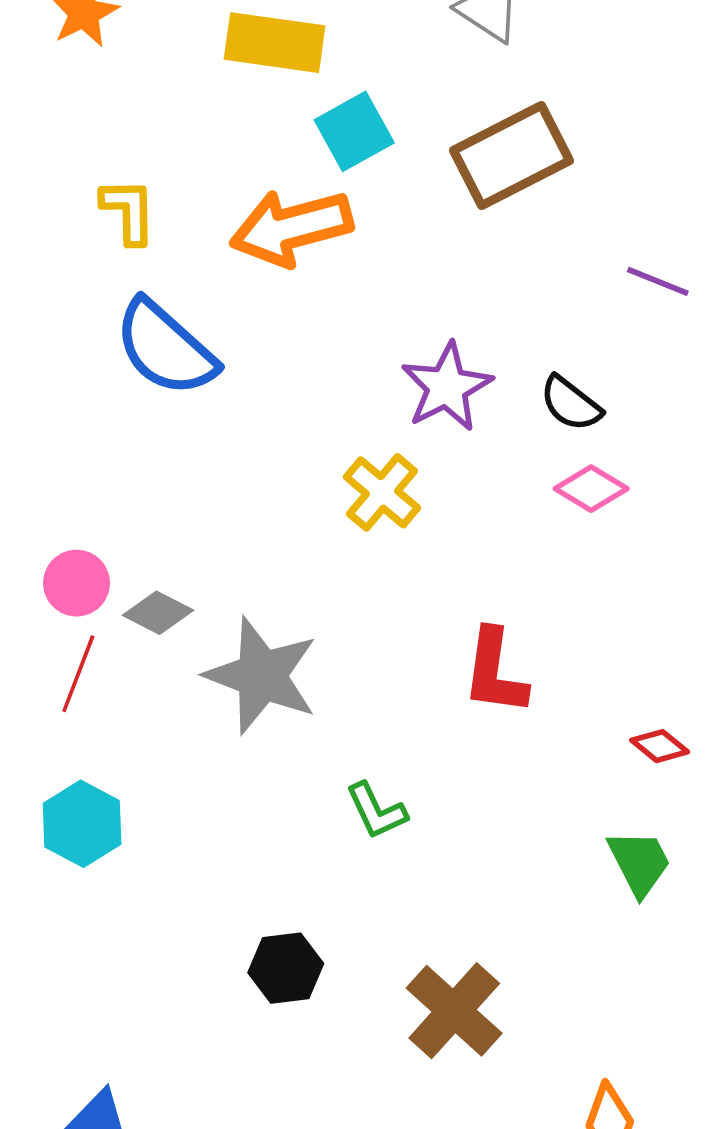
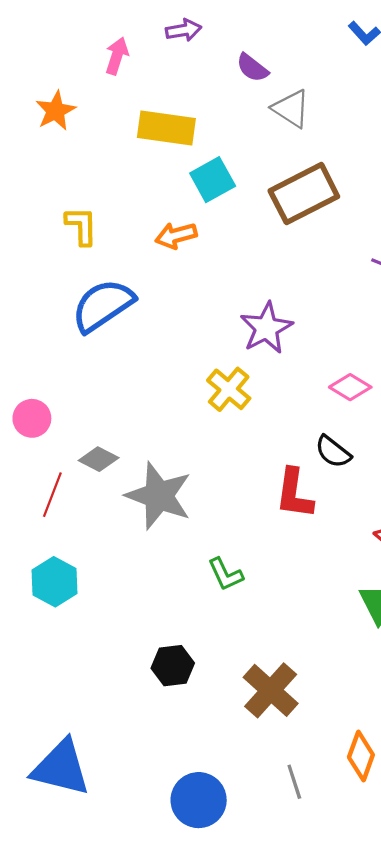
orange arrow: (291, 228) -> (176, 236), size x0.6
blue semicircle: (165, 348) -> (103, 305), turned 104
black semicircle: (571, 404) -> (333, 452), moved
pink circle: (77, 583) -> (32, 418), moved

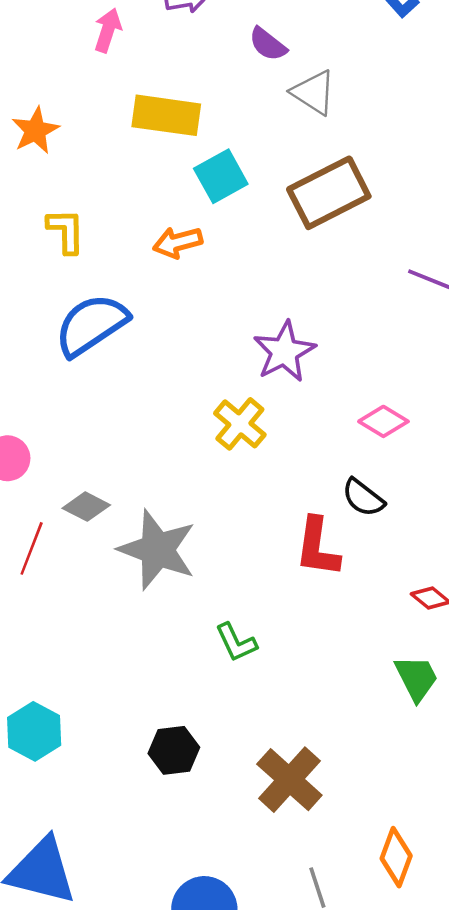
orange star: (56, 111) -> (35, 131), moved
cyan hexagon: (54, 582) -> (34, 731), moved

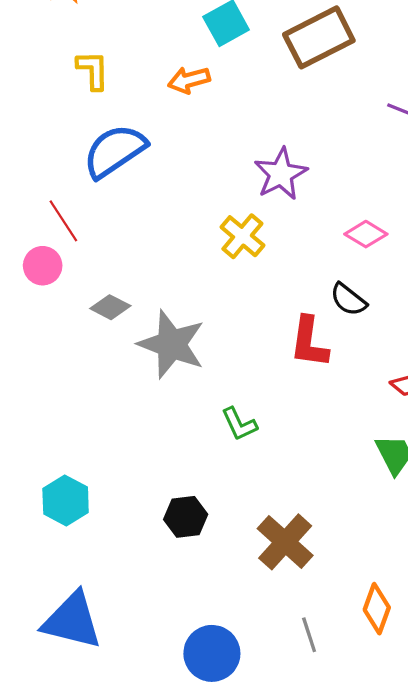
red line: (32, 548) -> (63, 221), moved, turned -54

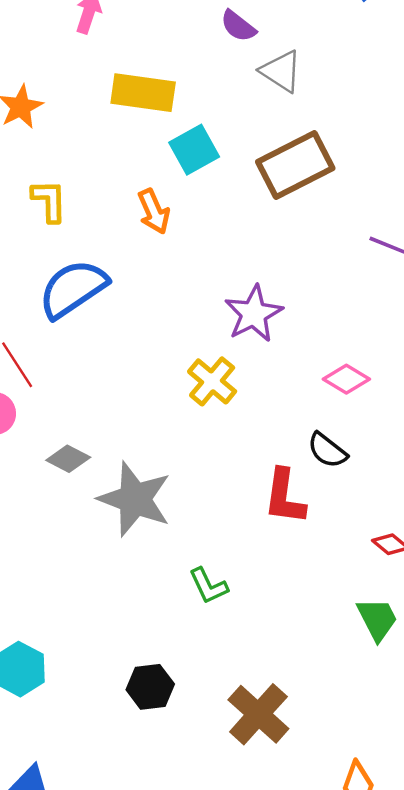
orange arrow: (189, 80) -> (154, 211), turned -99

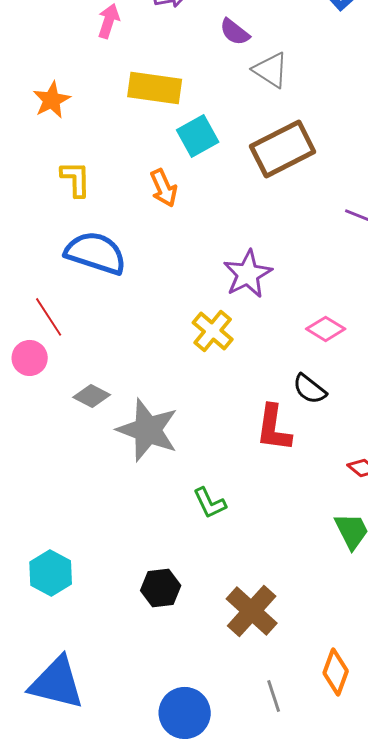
blue semicircle: (73, 289) -> (96, 253), turned 52

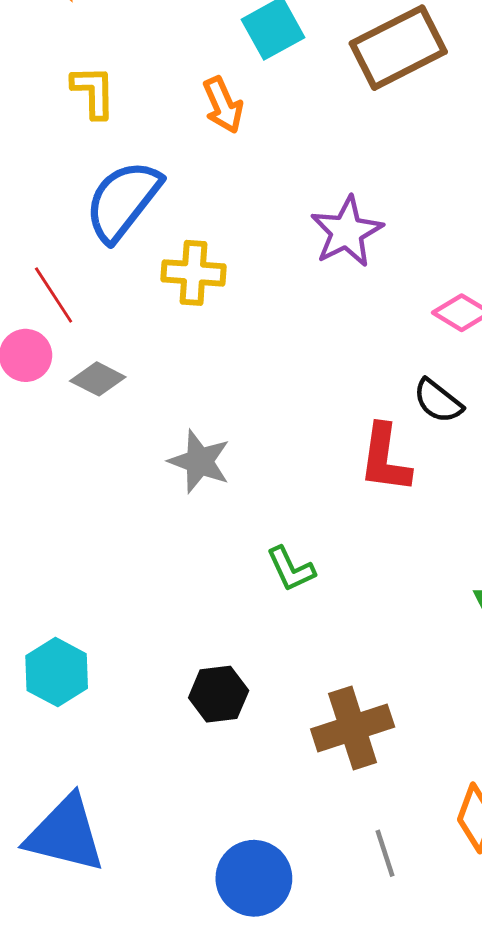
blue semicircle: (96, 253) -> (123, 201), turned -70
yellow cross: (213, 331) -> (194, 273), moved, turned -36
gray diamond: (92, 396) -> (98, 379), moved
gray star: (148, 430) -> (199, 461), size x0.7
brown cross: (252, 611) -> (353, 728), turned 30

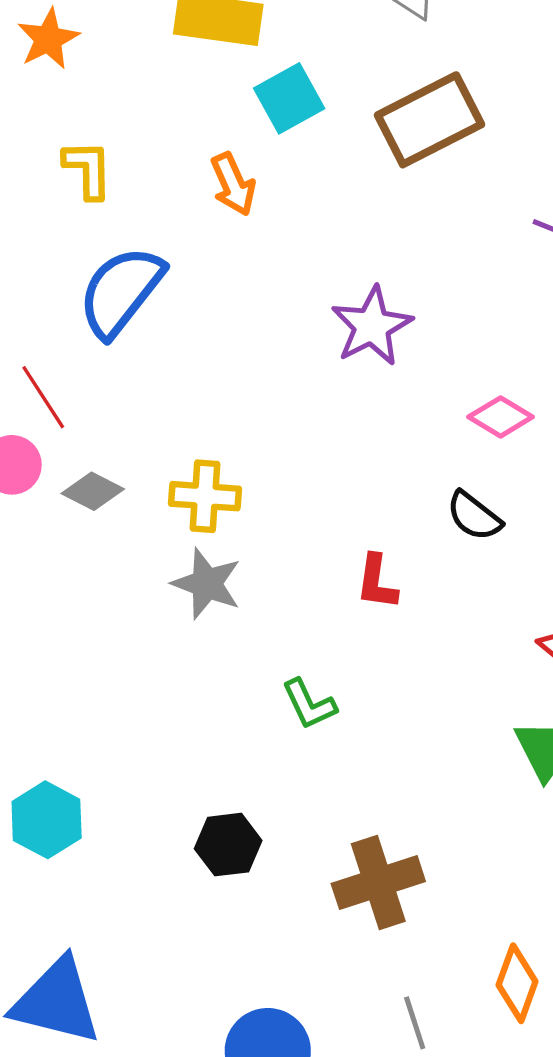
yellow cross: (194, 273) -> (205, 496), moved
red L-shape: (385, 458) -> (377, 582), moved, size x0.7

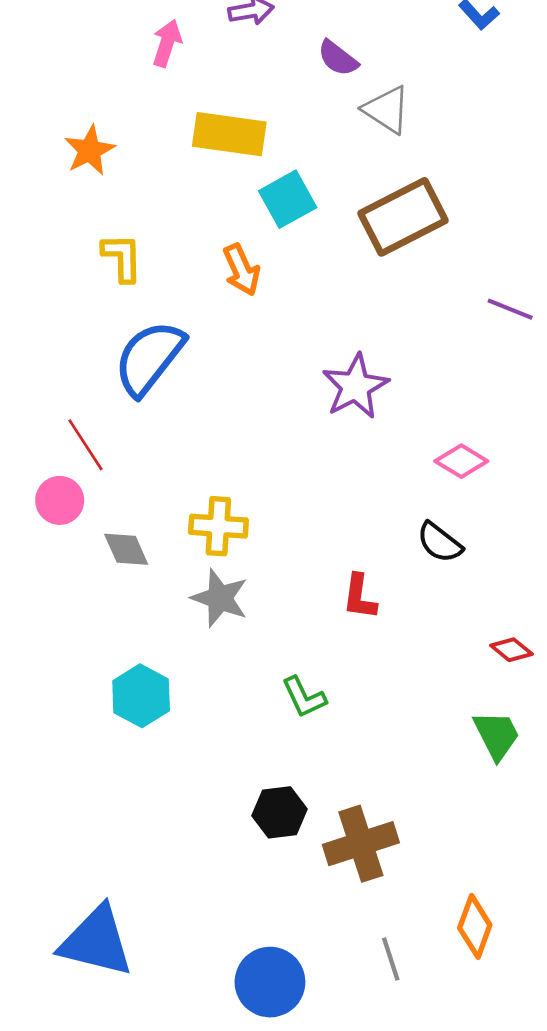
gray diamond: (93, 491) -> (126, 549), moved, turned 39
cyan hexagon: (47, 820) -> (141, 696), moved
black hexagon: (228, 845) -> (279, 812), moved

